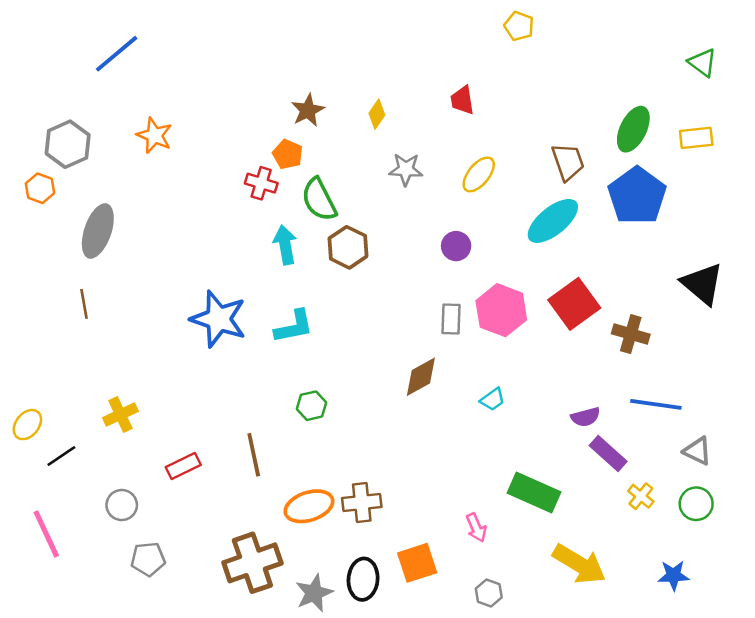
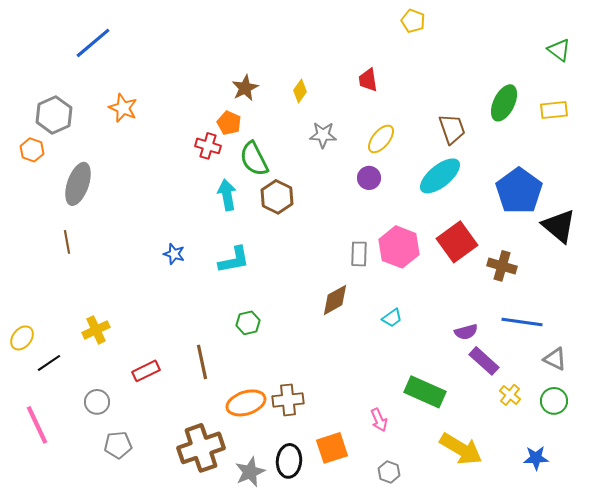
blue pentagon: (637, 196) -> (519, 191), moved
purple circle: (456, 246) -> (369, 178), moved
blue star: (218, 319) -> (174, 254), size x0.5

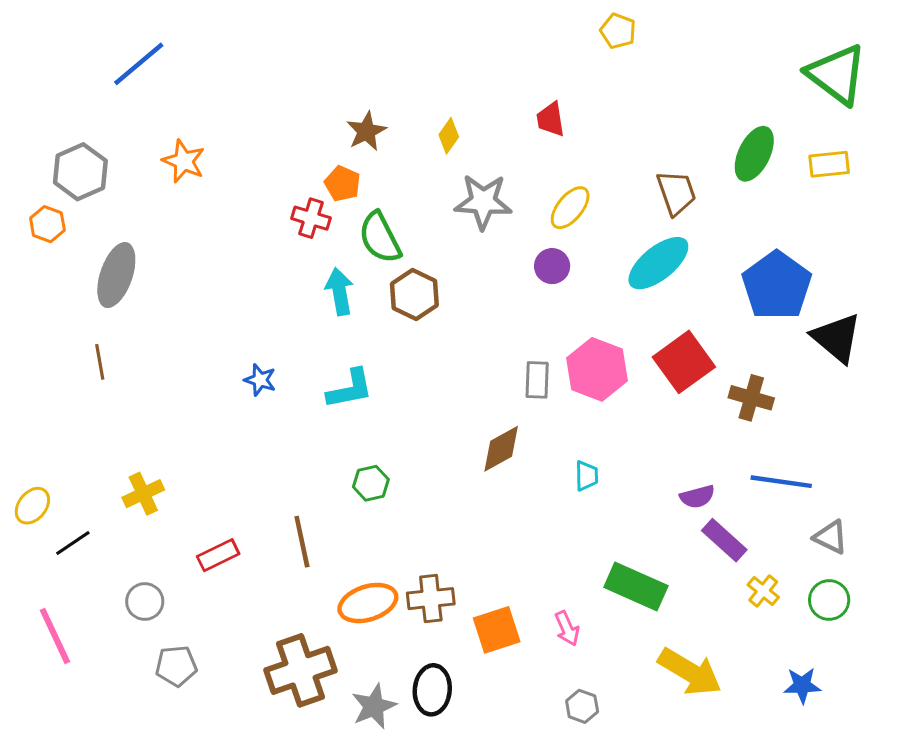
green triangle: (559, 50) -> (837, 74), size x1.8
gray star: (323, 135) -> (483, 202), size x1.4
cyan trapezoid: (392, 318) -> (587, 476), turned -55
orange square: (332, 448) -> (497, 630), moved

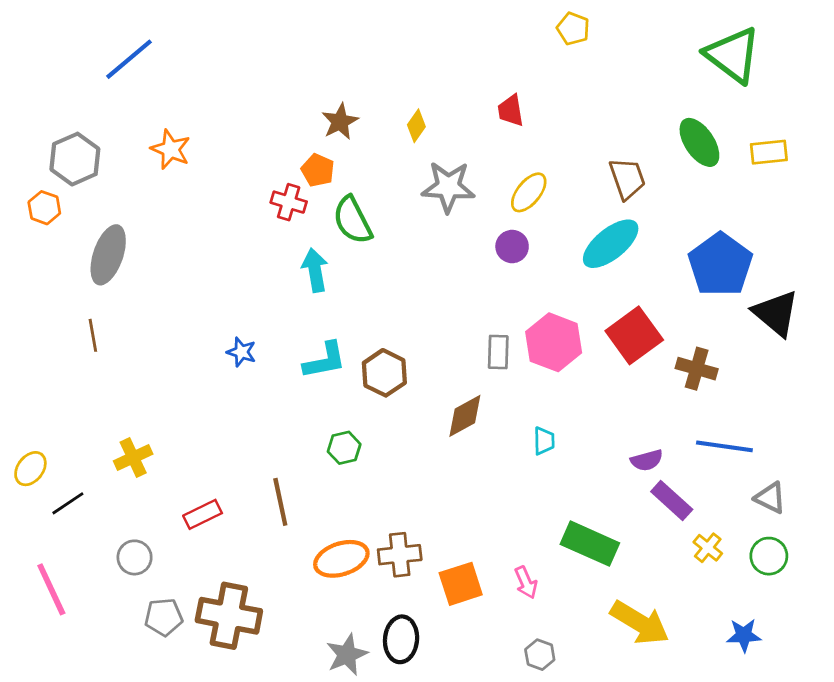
green triangle: (837, 74) -> (733, 55), moved
green ellipse: (754, 154) -> (699, 142), turned -60
brown hexagon: (414, 295) -> (384, 373), moved
brown cross: (300, 670) -> (229, 616), moved, turned 30

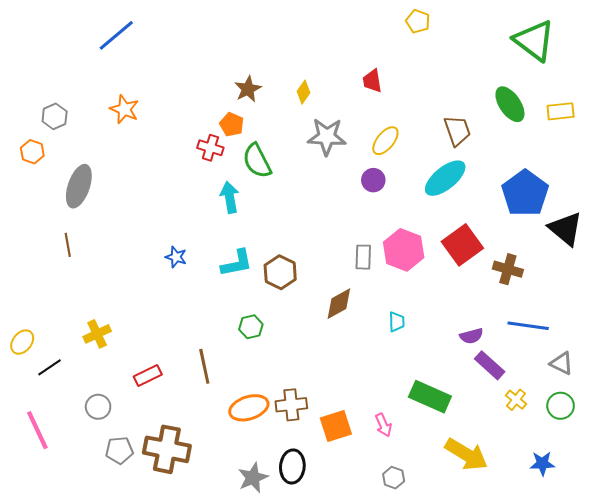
blue line: (129, 59) -> (116, 35), moved
gray hexagon: (75, 159) -> (55, 116), size x0.7

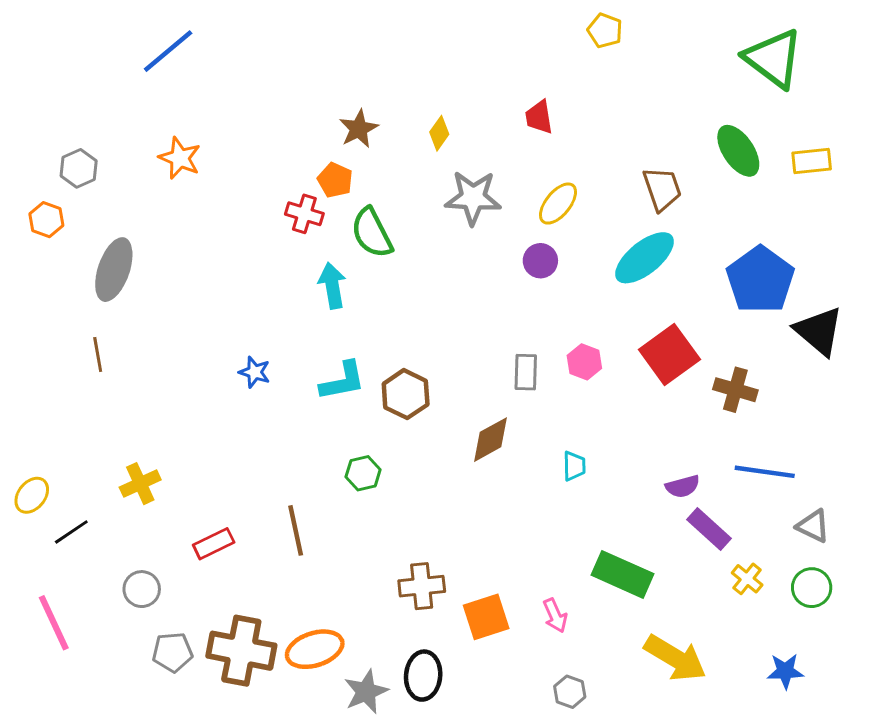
pink hexagon: (404, 250) -> (584, 362), size x0.6
orange ellipse: (249, 408) -> (315, 649), moved

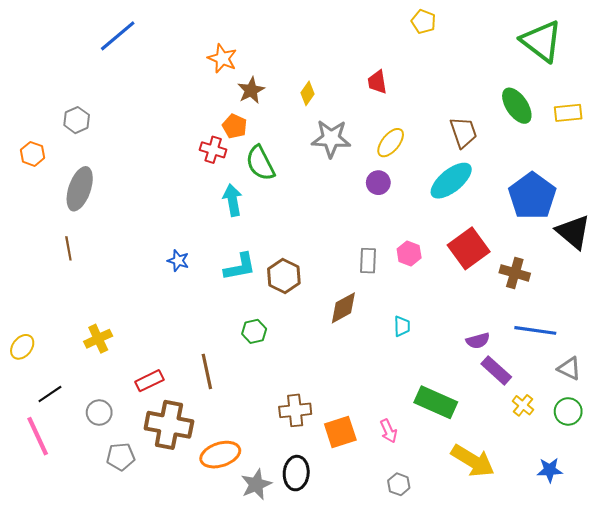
orange star: (180, 158) -> (222, 58), moved
gray hexagon: (79, 168) -> (77, 120), moved
black line: (71, 532) -> (50, 394), moved
brown cross: (241, 651) -> (169, 425), moved

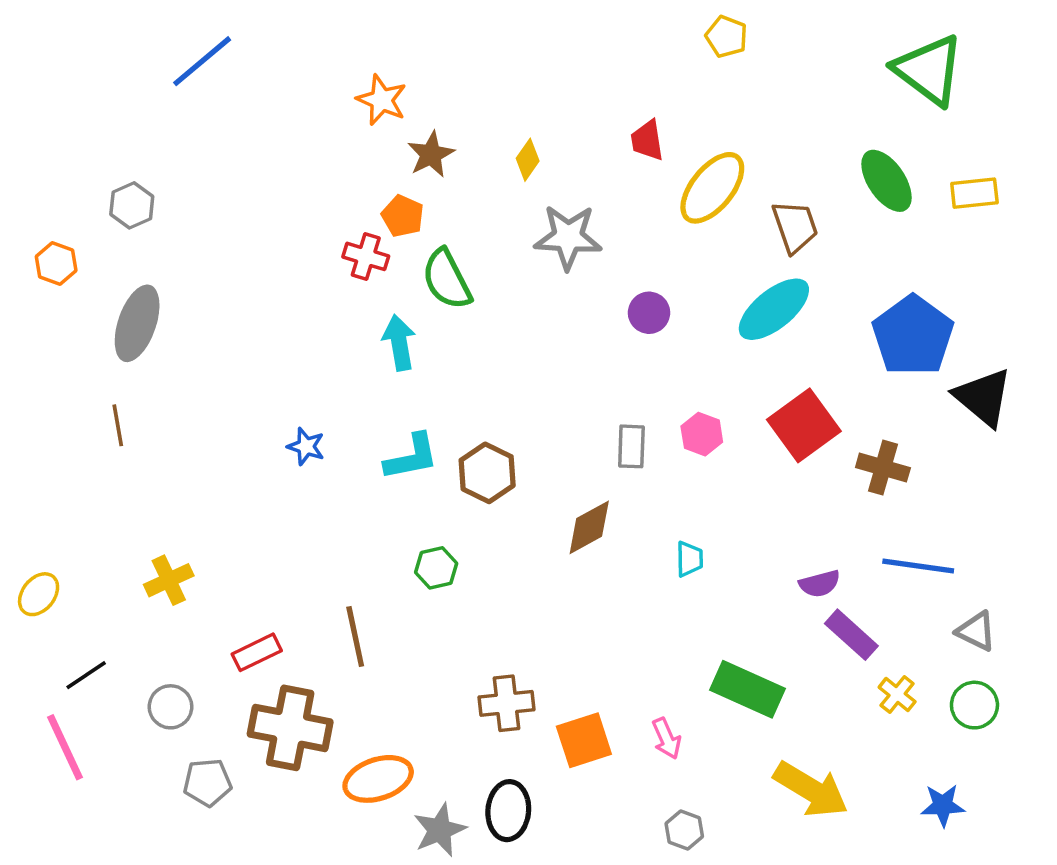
yellow ellipse: (391, 143) -> (712, 188), moved, size x1.4

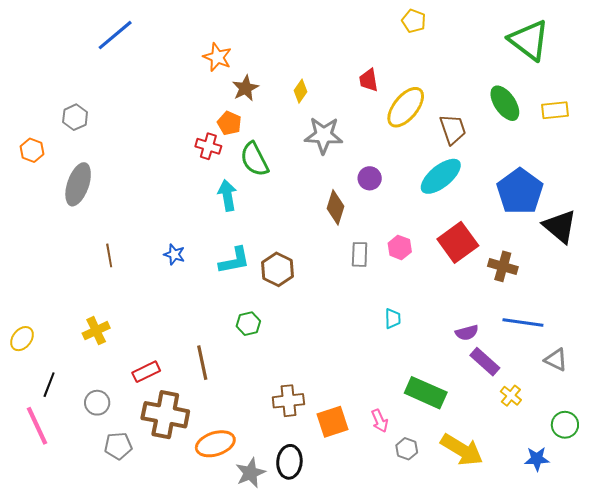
brown line: (118, 425) -> (109, 255), moved
brown diamond: (589, 527) -> (336, 207), moved, turned -44
black line: (86, 675) -> (49, 385), turned -35
green circle: (974, 705) -> (565, 425), moved
gray hexagon: (684, 830) -> (407, 449), moved

